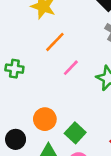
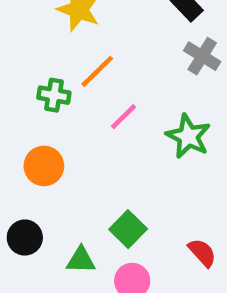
green cross: (14, 69) -> (54, 95), moved
orange circle: (45, 119) -> (44, 166), moved

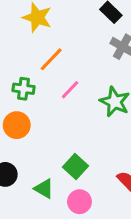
green cross: (54, 95) -> (23, 89), moved
green triangle: (81, 260) -> (44, 189), turned 30

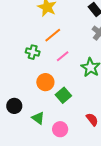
orange circle: (17, 125) -> (45, 82), moved
green square: (76, 167) -> (63, 95), moved

